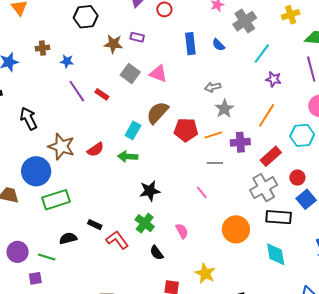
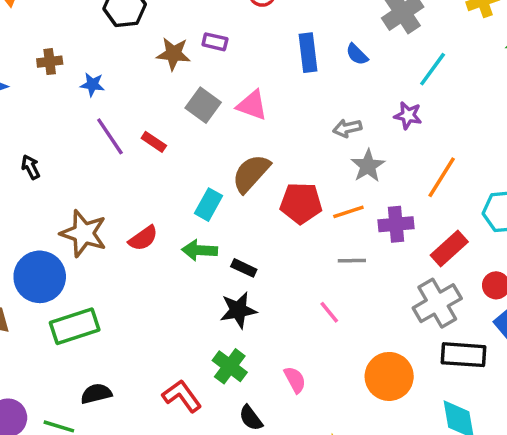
purple star: (273, 79) -> (408, 115), moved
black arrow: (29, 118) -> (31, 167), moved, size x0.6
black rectangle: (95, 225) -> (244, 268), moved

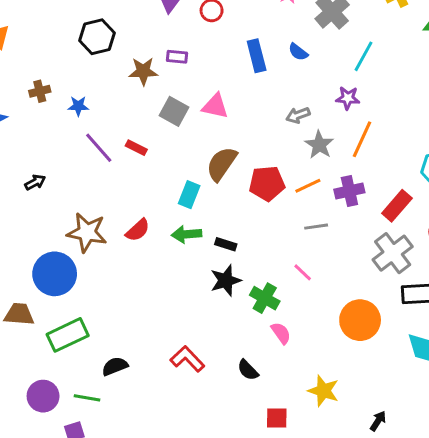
black arrow: (31, 167) -> (35, 182), turned 96
orange line: (442, 177) -> (362, 139), moved
green rectangle: (75, 326) -> (68, 335), moved
green cross: (230, 366) -> (265, 298), moved

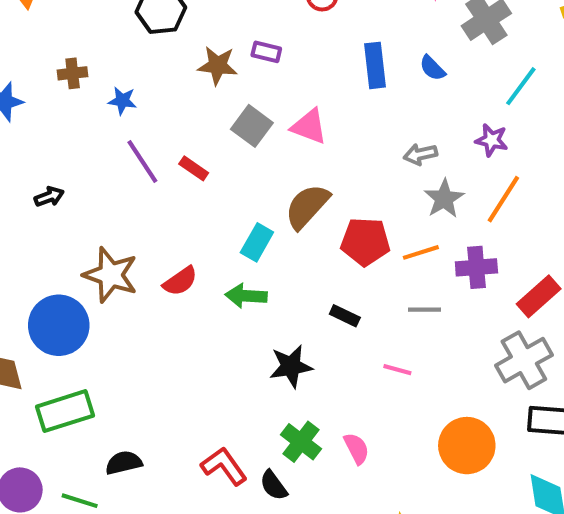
black rectangle: (226, 244) -> (345, 316), moved
pink line: (303, 272) -> (397, 370), turned -36
green cross: (265, 298) -> (301, 442), moved
black semicircle: (248, 370) -> (274, 485), moved

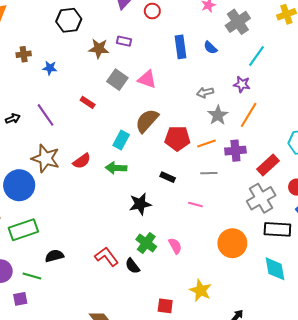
purple line: (142, 162) -> (46, 115), moved

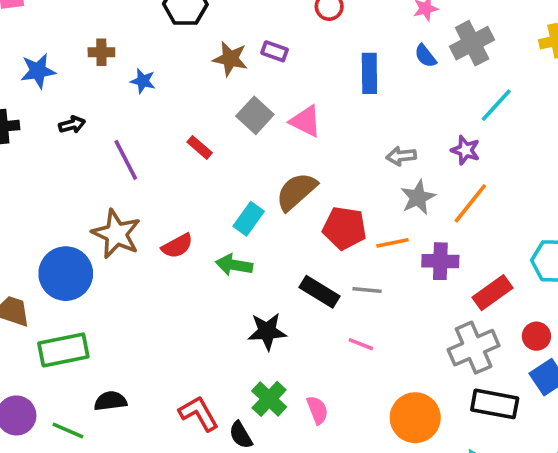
blue semicircle: (210, 48) -> (425, 56), moved
black arrow: (13, 119) -> (72, 125), moved
gray line: (209, 173) -> (367, 290), moved
black rectangle: (168, 177) -> (319, 292), size x1.5

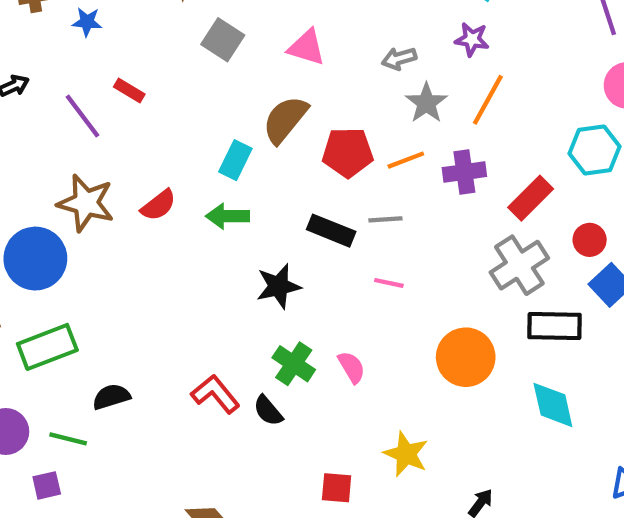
pink triangle: (306, 121) -> (307, 47), moved
red rectangle: (200, 147) -> (129, 91), moved

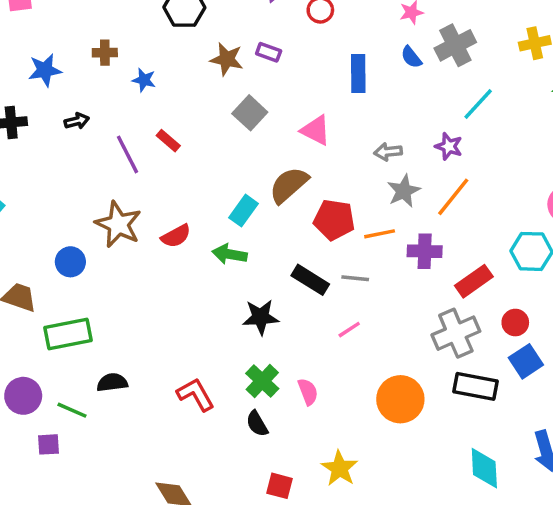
blue circle: (35, 259) -> (70, 262), size x0.6
pink line: (389, 283) -> (349, 330), turned -55
cyan diamond: (553, 405) -> (484, 468), moved
black semicircle: (268, 411) -> (257, 424), moved

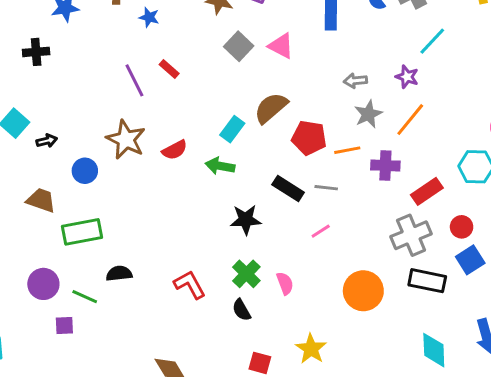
black arrow: (77, 121) -> (47, 141), moved
pink triangle: (316, 130) -> (281, 46), moved

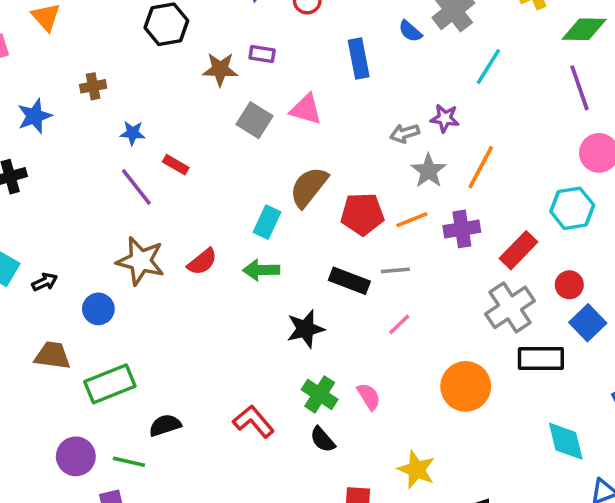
blue star: (149, 17) -> (132, 133), moved
purple star: (407, 77) -> (445, 118), moved

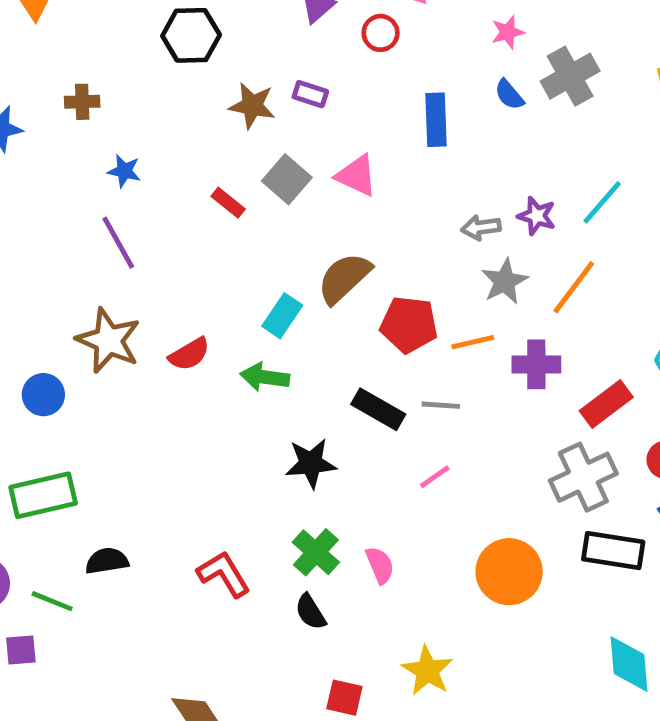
cyan line: (488, 67) -> (602, 202), moved
red rectangle: (176, 165) -> (228, 203), moved

